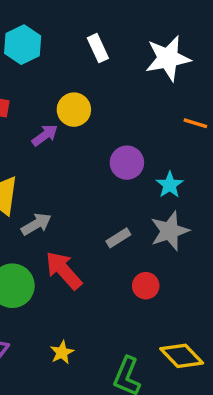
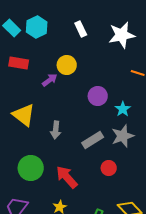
gray arrow: (36, 224) -> (56, 130), moved, turned 126
gray rectangle: (118, 238) -> (93, 140), size x1.5
red arrow: (64, 270) -> (67, 177), moved

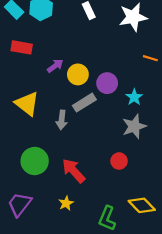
yellow circle: (67, 65) -> (78, 74), moved
gray rectangle: (93, 140) -> (84, 103), moved

